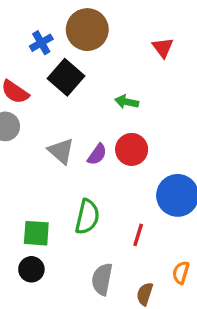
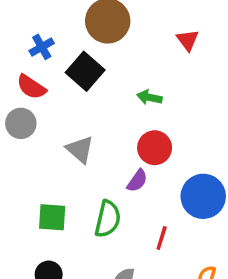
blue cross: (41, 43) -> (42, 47), moved
purple semicircle: (97, 154) -> (137, 181), moved
green square: (36, 233) -> (52, 217), moved

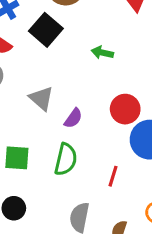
red circle: (155, 148) -> (125, 109), moved
purple semicircle: (137, 181) -> (73, 118), moved

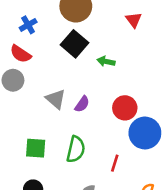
black square: (46, 30) -> (75, 44), moved
purple semicircle: (73, 118) -> (82, 104), moved

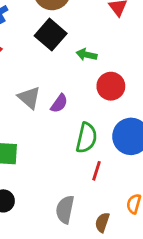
red circle: (125, 108) -> (111, 86), moved
green semicircle: (76, 149) -> (86, 138), moved

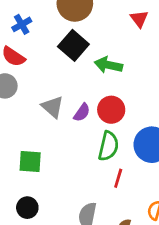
green arrow: (86, 55) -> (108, 65), size x1.4
red circle: (111, 86) -> (111, 110), moved

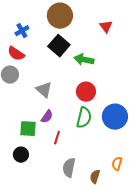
purple semicircle: (82, 112) -> (47, 117), moved
red line: (118, 178) -> (57, 138), moved
black circle: (27, 208) -> (21, 155), moved

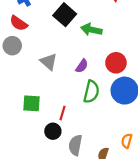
red circle: (86, 92) -> (116, 63), moved
purple semicircle: (47, 117) -> (82, 66), moved
black circle: (21, 155) -> (53, 131), moved

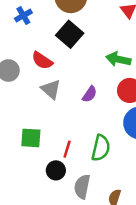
red semicircle: (19, 23) -> (42, 61), moved
green arrow: (91, 30) -> (118, 59), moved
green semicircle: (91, 92) -> (101, 148), moved

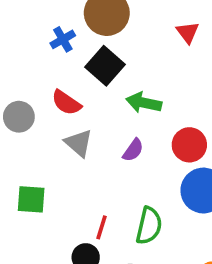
blue cross: (23, 16) -> (63, 39), moved
green arrow: (118, 59) -> (144, 103), moved
green square: (31, 138) -> (31, 199), moved

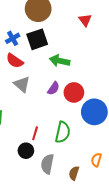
blue cross: (63, 39) -> (13, 38), moved
black square: (105, 66) -> (37, 39), turned 30
red circle: (189, 145) -> (74, 92), moved

